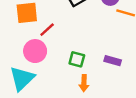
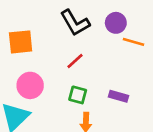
red line: (47, 30) -> (75, 61), moved

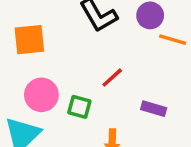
red line: (75, 61) -> (112, 78), moved
green square: (78, 95) -> (79, 107), moved

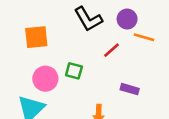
red line: (112, 78) -> (112, 50), moved
green square: (79, 107) -> (74, 71), moved

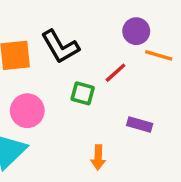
black L-shape: (88, 19) -> (60, 47), moved
green square: (74, 71) -> (83, 93), moved

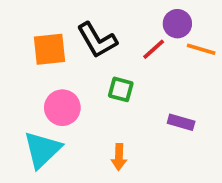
red line: (115, 73) -> (154, 49), moved
orange arrow: (98, 157) -> (119, 157), moved

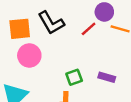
green square: (121, 89) -> (74, 77), moved, turned -35
pink circle: (62, 108) -> (29, 55), moved

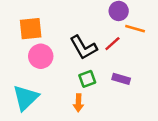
black L-shape: (51, 23) -> (83, 47), moved
red line: (89, 29) -> (112, 44), moved

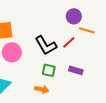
green square: (87, 79) -> (49, 70), turned 32
orange arrow: (78, 103) -> (42, 89), turned -80

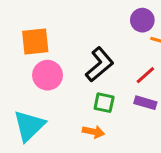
red line: (69, 42) -> (145, 75), moved
black L-shape: (46, 45) -> (99, 64), turned -100

